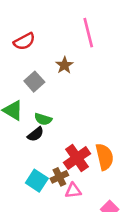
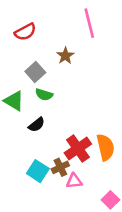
green semicircle: (43, 119) -> (44, 95), moved

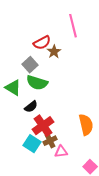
red semicircle: (25, 32) -> (42, 43), moved
green semicircle: (44, 95) -> (37, 83), size x1.5
red cross: (78, 148) -> (43, 126), moved

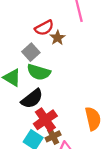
black semicircle: (31, 107) -> (32, 99), size x1.5

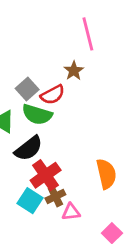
red semicircle: (44, 28) -> (53, 95), moved
brown star: (58, 38) -> (74, 71), moved

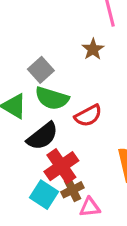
red semicircle: (53, 95) -> (88, 116), moved

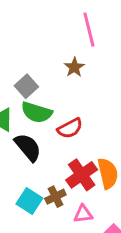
black semicircle: (42, 136) -> (28, 147), turned -92
red cross: (61, 166) -> (82, 175), moved
pink triangle: (90, 207) -> (83, 214), moved

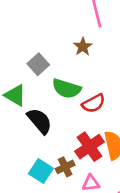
green semicircle: (37, 112) -> (67, 89), moved
red semicircle: (70, 128) -> (94, 103), moved

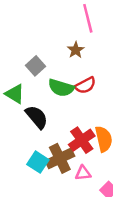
red semicircle: (94, 103) -> (85, 85), moved
brown cross: (65, 167) -> (60, 158), size x1.6

